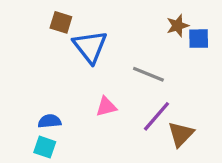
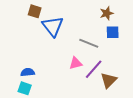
blue square: (199, 39) -> (113, 32), moved
pink triangle: (106, 107) -> (76, 63), moved

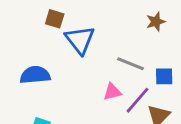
blue square: (113, 32) -> (164, 76), moved
blue semicircle: (28, 72) -> (35, 75), moved, size x1.5

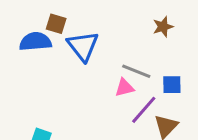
blue semicircle: (35, 75) -> (35, 42), moved
pink triangle: (112, 92) -> (124, 88), moved

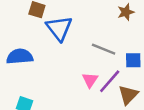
blue semicircle: (35, 42) -> (20, 57), moved
pink triangle: (124, 88) -> (90, 80), moved, turned -42

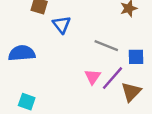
blue triangle: (59, 28) -> (61, 25), size x0.7

